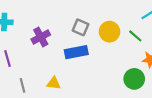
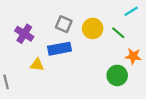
purple cross: (41, 37) -> (24, 34), turned -30
yellow triangle: (54, 83) -> (37, 65), moved

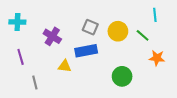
cyan line: (131, 11) -> (155, 15), turned -64
green circle: (117, 75) -> (122, 76), moved

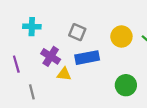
cyan cross: (17, 22) -> (32, 27), moved
gray square: (90, 27) -> (77, 32), moved
purple cross: (52, 36) -> (51, 56), moved

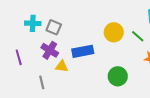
gray square: (77, 32) -> (54, 27), moved
gray line: (32, 92) -> (42, 82), moved

